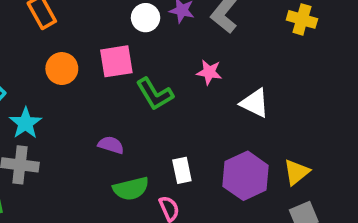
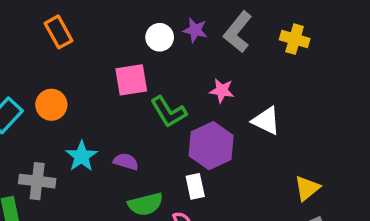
yellow cross: (302, 19) -> (295, 39), moved
orange circle: (62, 69) -> (51, 105), moved
cyan star: (25, 123) -> (82, 156), moved
purple hexagon: (246, 176) -> (211, 146), moved

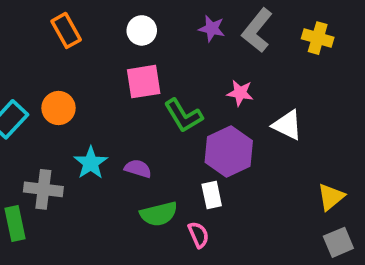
white circle: (160, 37) -> (142, 30), moved

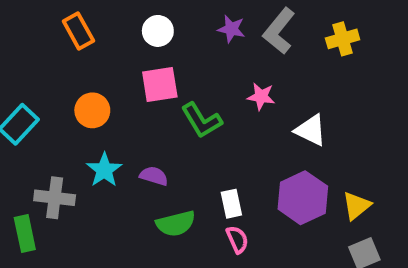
yellow cross: (318, 38) -> (343, 39), turned -32
orange circle: (59, 108) -> (92, 110), moved
purple hexagon: (229, 152) -> (303, 198), moved
pink semicircle: (198, 235) -> (237, 239), moved

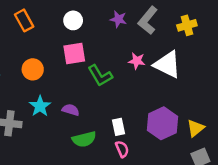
white triangle: (311, 130) -> (167, 64), moved, size x1.4

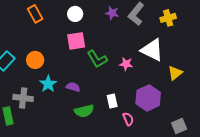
pink star: (137, 61) -> (126, 64), moved
orange circle: (33, 69) -> (35, 60), moved
yellow triangle: (196, 128) -> (175, 73), moved
pink semicircle: (122, 149) -> (128, 119), moved

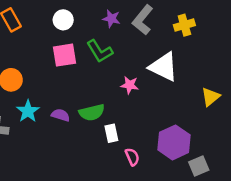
green L-shape: (97, 59) -> (100, 51), moved
yellow triangle: (175, 73) -> (210, 97), moved
purple hexagon: (148, 98) -> (174, 142), moved
green semicircle: (84, 111) -> (92, 112), moved

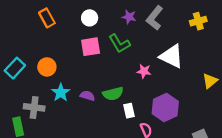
yellow cross: (184, 25) -> (198, 21), moved
purple hexagon: (174, 142) -> (165, 107), moved

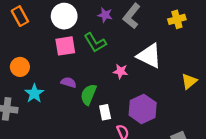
white circle: (90, 18) -> (64, 16), size x1.5
green semicircle: (113, 94) -> (88, 95), turned 126
purple semicircle: (87, 96) -> (69, 82), moved

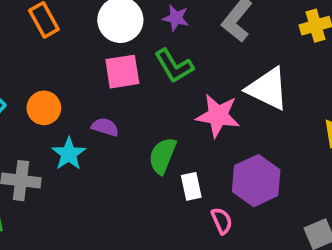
purple star: (105, 15) -> (176, 18), moved
pink star: (121, 71) -> (218, 116), size x1.6
purple semicircle: (69, 82) -> (105, 127), moved

